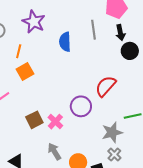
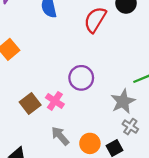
red semicircle: (106, 86) -> (95, 20), moved

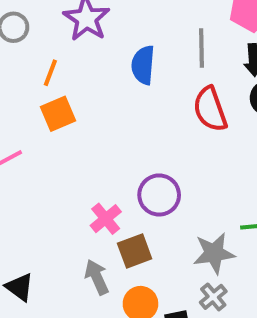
red semicircle: (95, 20) -> (210, 109), turned -68
brown square: (30, 103) -> (135, 251), moved

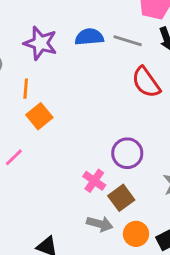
gray line: (202, 48) -> (128, 41), turned -56
blue semicircle: (143, 65) -> (89, 37), moved, turned 96
gray arrow: (97, 277) -> (100, 224), turned 145

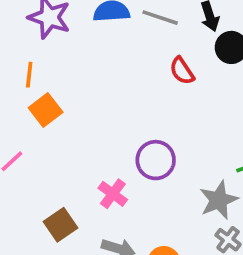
red semicircle: (146, 82) -> (182, 71), size x0.7
brown square: (121, 198) -> (60, 225), moved

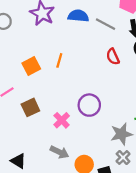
orange line: (29, 75) -> (59, 60), moved
brown square: (60, 225) -> (30, 107), moved

